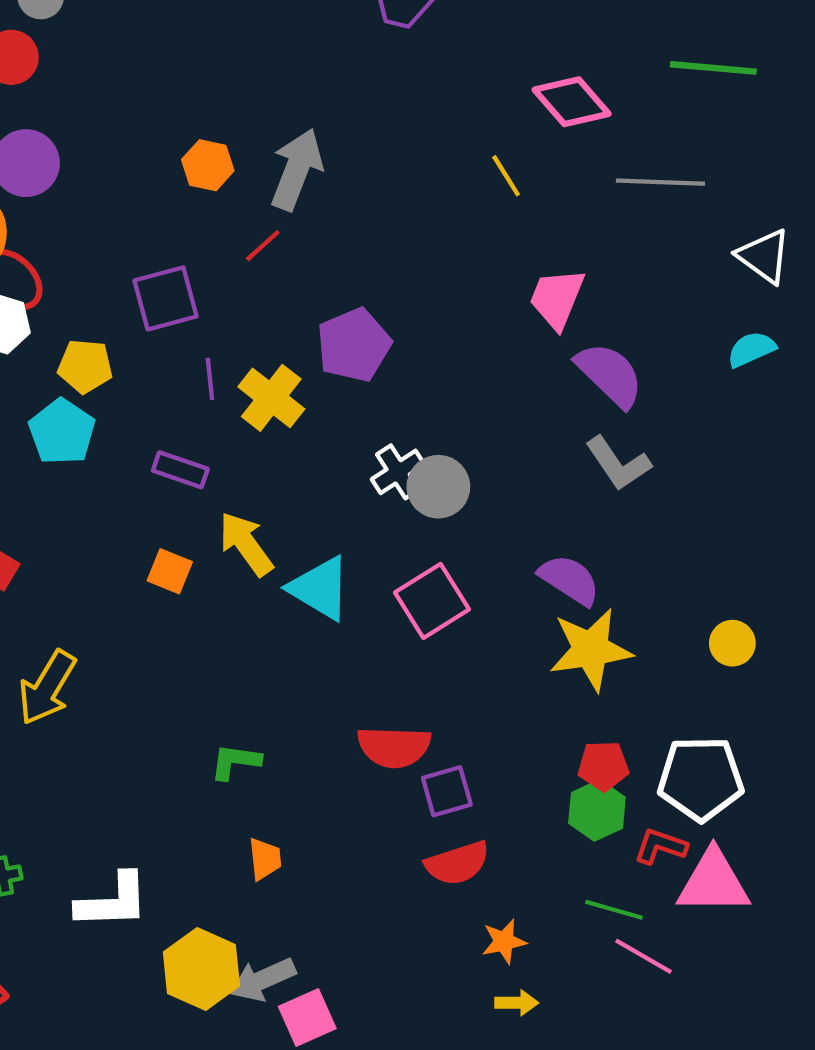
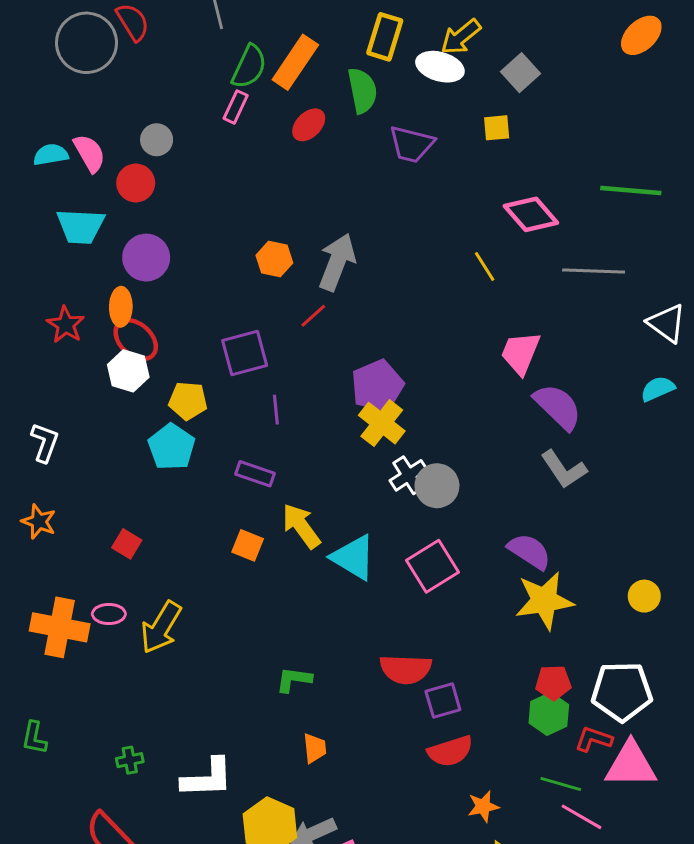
yellow cross: (271, 398) -> (382, 423), moved

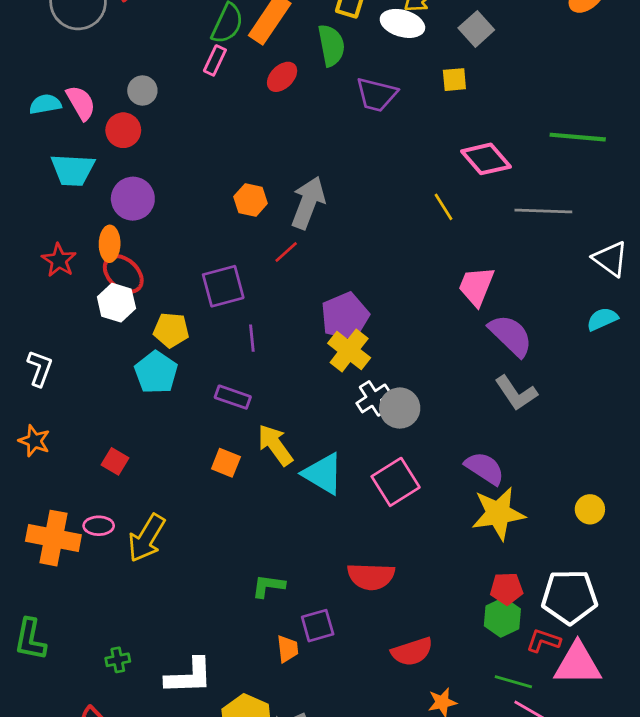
purple square: (443, 700) -> (318, 626), moved
green L-shape: (34, 738) -> (30, 639), size x1.4

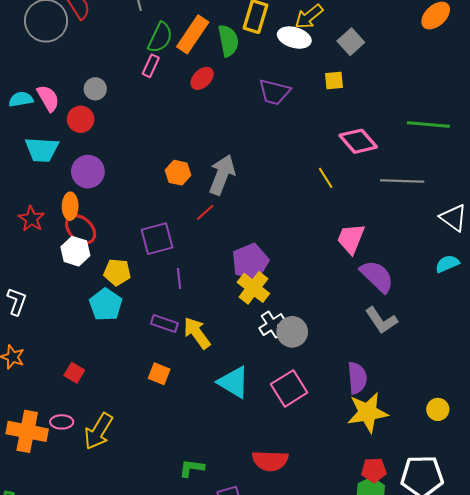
green semicircle: (331, 45) -> (228, 41), moved
yellow arrow: (275, 445) -> (197, 333), moved
purple semicircle: (485, 468) -> (357, 378), turned 52

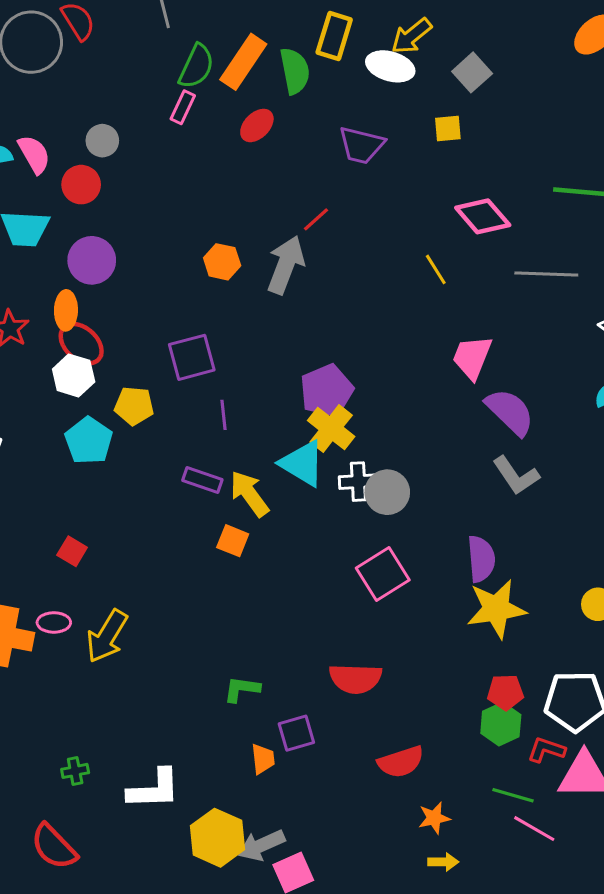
red line: (205, 212) -> (316, 219), moved
cyan pentagon: (106, 305) -> (89, 441), moved
white cross: (272, 325) -> (358, 482), turned 30
orange square: (159, 374) -> (233, 541), moved
cyan triangle: (234, 382) -> (302, 463), moved

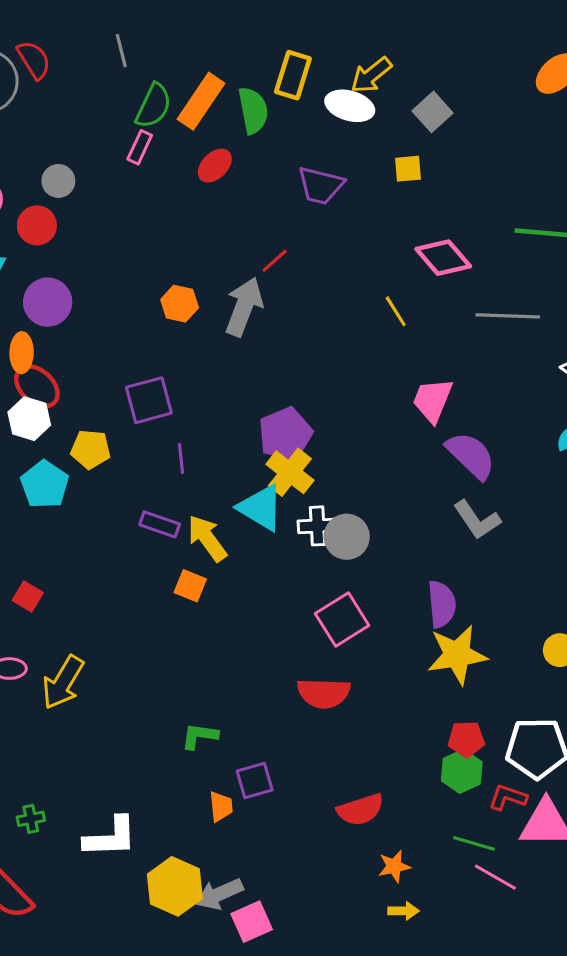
red semicircle: (355, 679) -> (324, 693), moved

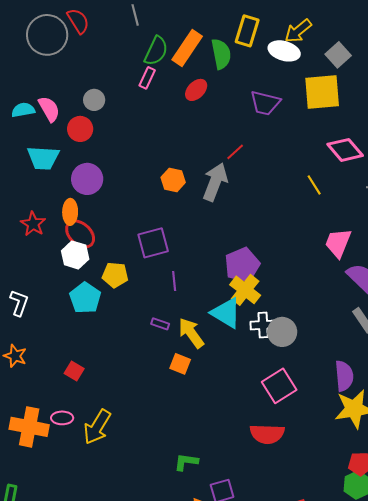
yellow square: (408, 169) -> (322, 92), size x2.0
purple rectangle: (160, 524) -> (160, 324), size x0.7

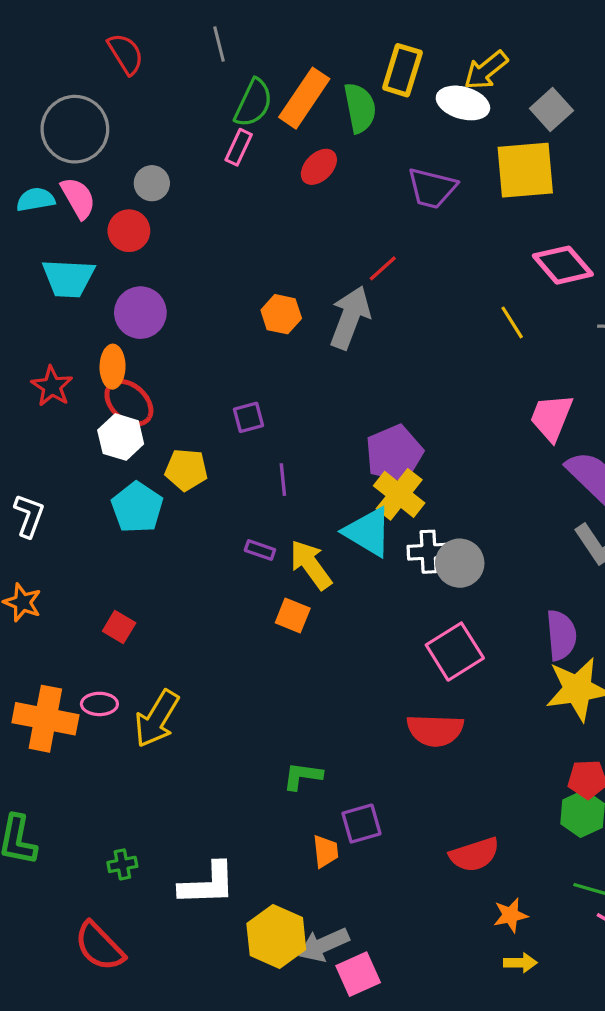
gray circle: (47, 35) -> (75, 129), moved
purple square: (153, 243) -> (248, 417), size x0.6

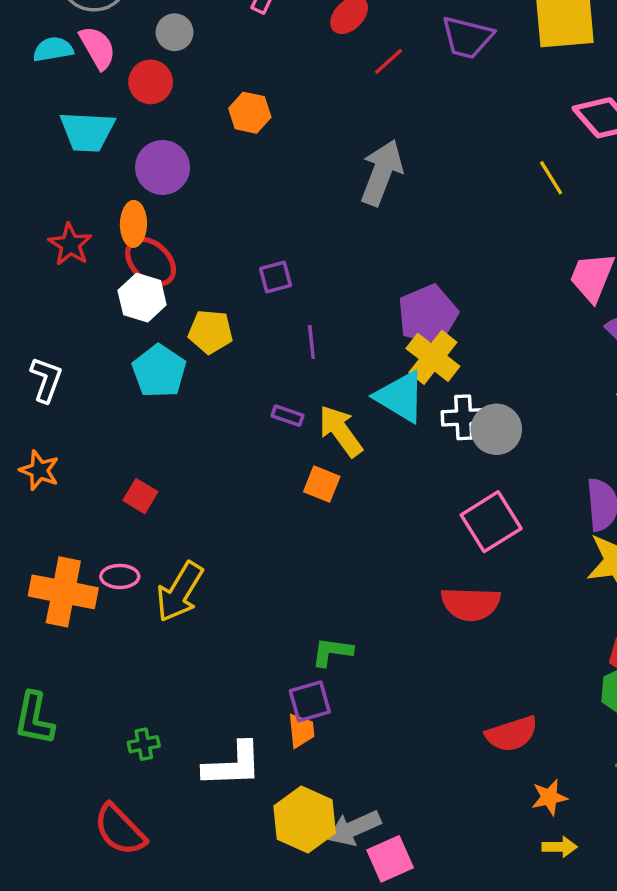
red line: (383, 268) -> (388, 61), moved
orange hexagon: (281, 314) -> (250, 113), moved
purple square: (361, 824) -> (310, 701), moved
orange trapezoid: (325, 851) -> (301, 730), moved

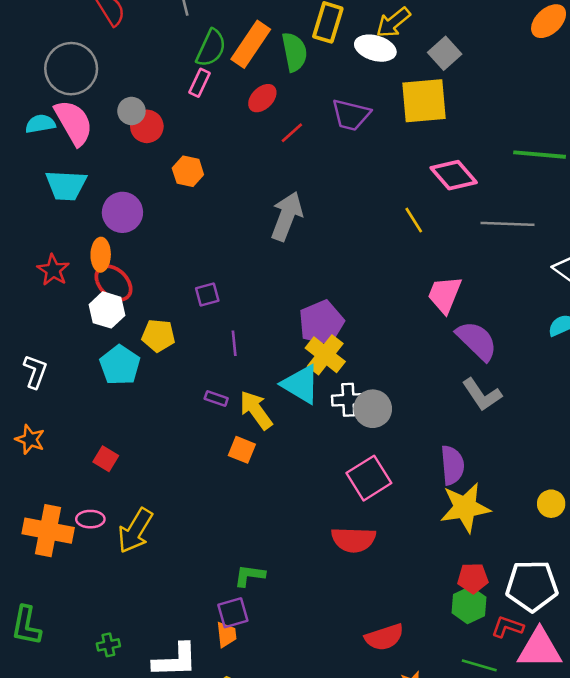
pink semicircle: (98, 48) -> (74, 123), size x1.4
red circle: (151, 82) -> (147, 126), moved

